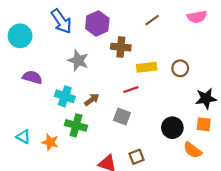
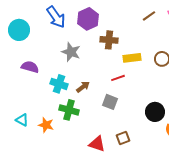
brown line: (152, 20) -> (149, 16), moved

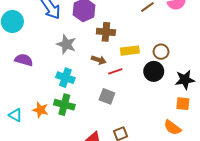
cyan cross: (59, 84) -> (65, 78), moved
brown arrow: (83, 87) -> (99, 60), moved, turned 56
black circle: (155, 112) -> (154, 71), moved
orange star: (46, 125) -> (40, 110), moved

